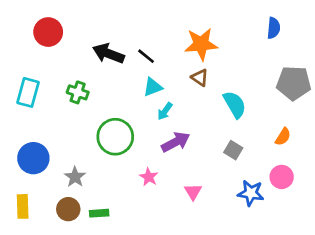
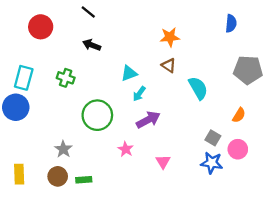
orange star: (201, 44) -> (170, 37), size x0.7
black arrow: (109, 53) -> (92, 45), size x0.7
black line: (146, 56) -> (88, 12), moved
gray square: (233, 150) -> (213, 138), moved
blue circle: (33, 158) -> (16, 107), moved

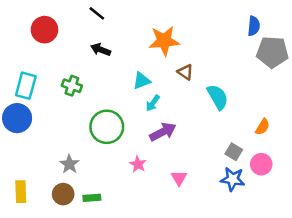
orange star: (170, 37) -> (164, 41), moved, size x1.4
gray pentagon: (248, 70) -> (272, 52), moved

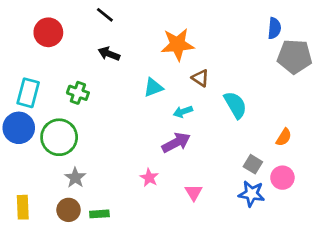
cyan arrow: (153, 103) -> (183, 112), moved, turned 35
green circle: (107, 127) -> (59, 137), moved

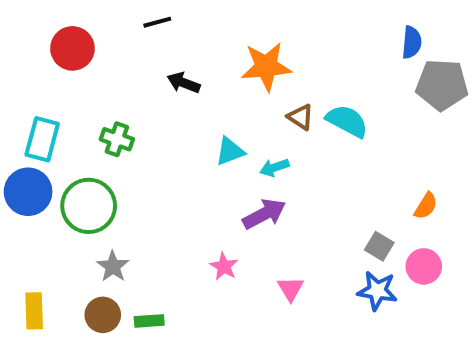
black line: (105, 15) -> (157, 22), turned -54
black arrow: (109, 54) -> (184, 83), moved
cyan triangle: (153, 87) -> (230, 151), moved
cyan semicircle: (235, 105) -> (347, 121), moved, turned -32

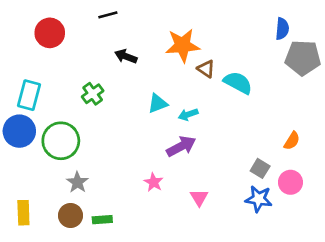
brown triangle: (301, 117) -> (206, 69), moved
green cross: (117, 139) -> (93, 94), moved, turned 35

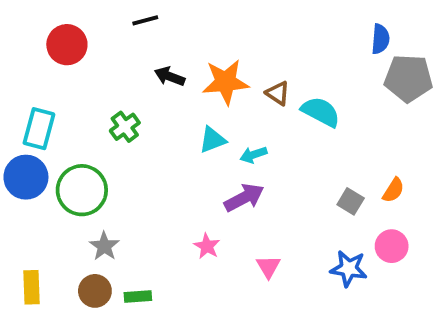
orange star: (183, 45) -> (226, 82), moved
gray square: (260, 168) -> (351, 201), moved

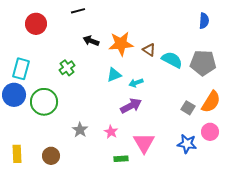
gray pentagon: (408, 78) -> (203, 63), moved
orange semicircle: (393, 190) -> (211, 102), size x1.6
gray star: (104, 246) -> (80, 130), moved
pink triangle: (268, 267) -> (144, 143), size x1.6
green rectangle: (138, 297) -> (121, 159), moved

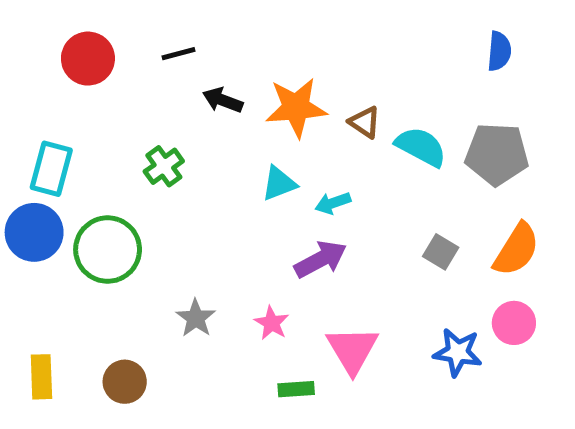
black line: (78, 11) -> (179, 54), moved
gray square: (188, 108) -> (441, 252), moved

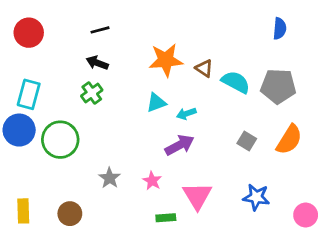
red circle: (88, 59) -> (29, 33), moved
black arrow: (223, 100) -> (97, 63), moved
pink circle: (514, 323) -> (306, 215), moved

